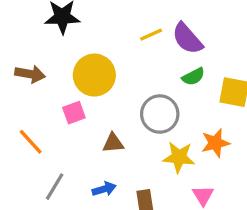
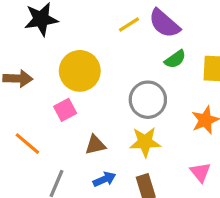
brown triangle: (113, 143) -> (95, 145), moved
yellow star: (179, 157) -> (145, 142), moved

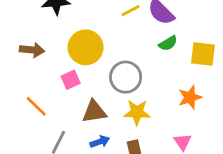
gray circle: (148, 100) -> (126, 77), moved
brown triangle: (95, 145) -> (94, 112), size x1.4

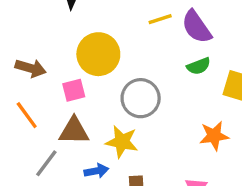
brown arrow: (32, 50) -> (31, 68), moved
brown triangle: (94, 112) -> (74, 131), moved
yellow star: (137, 112) -> (122, 142), moved

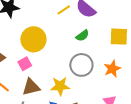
green semicircle: (199, 66) -> (82, 36), moved
gray circle: (141, 98) -> (81, 65), moved

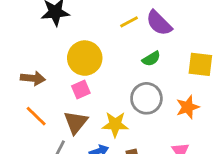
pink square: (25, 64) -> (81, 89), moved
brown triangle: (31, 87) -> (76, 122), turned -42

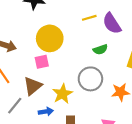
yellow star: (115, 124) -> (62, 94), turned 30

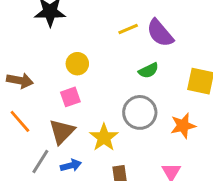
yellow circle: (50, 38) -> (77, 64), size x0.6
blue arrow: (46, 112) -> (71, 165), moved

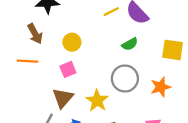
brown arrow: (20, 81) -> (35, 34), moved, turned 54
orange line: (20, 121) -> (28, 61), moved, turned -42

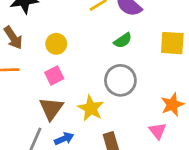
orange star: (161, 87) -> (172, 105), moved

